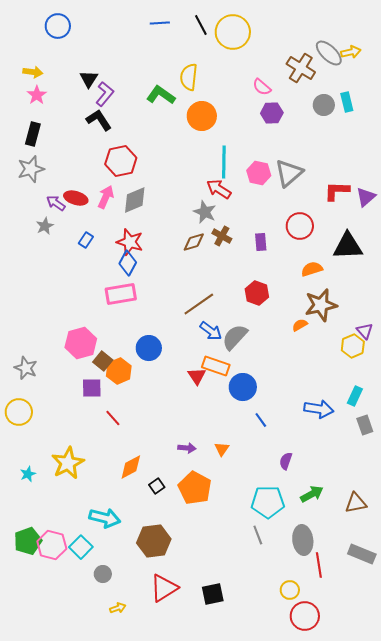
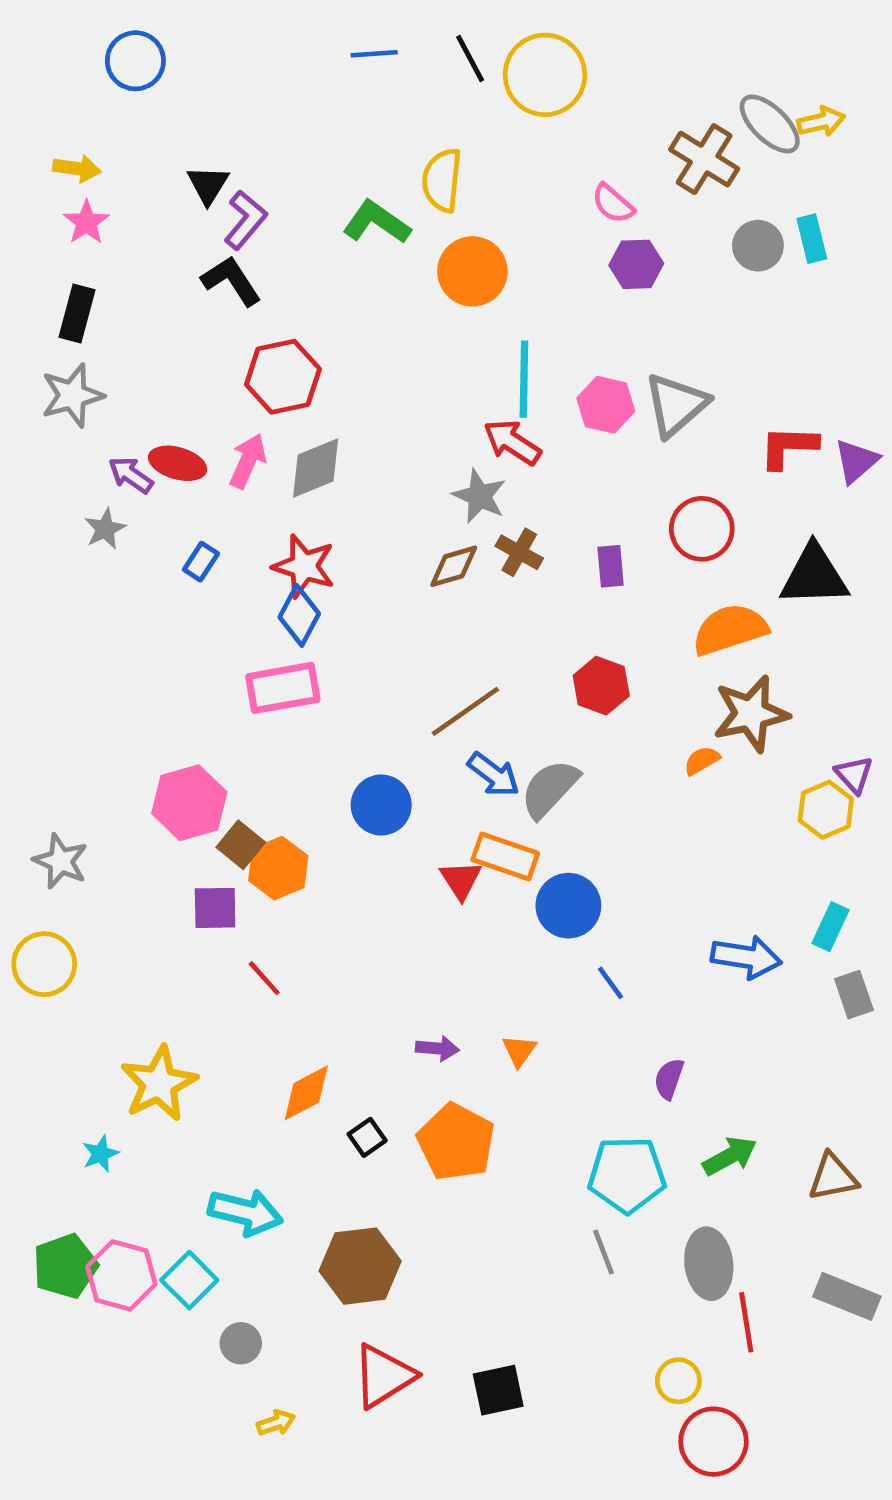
orange semicircle: (312, 269) -> (730, 629), size x1.5
blue circle: (149, 348) -> (381, 805), moved
cyan star: (28, 474) -> (100, 1154), moved

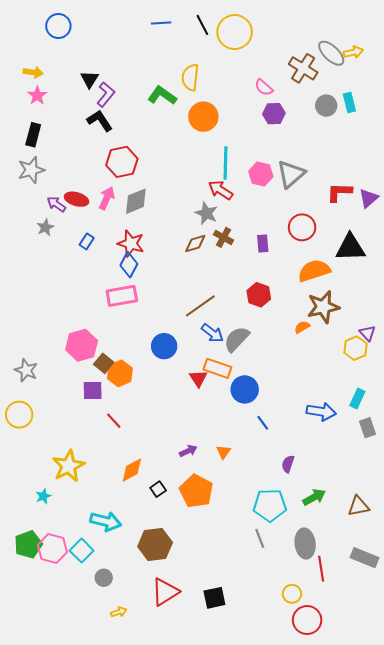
purple arrow: (437, 1048) -> (188, 451), turned -30

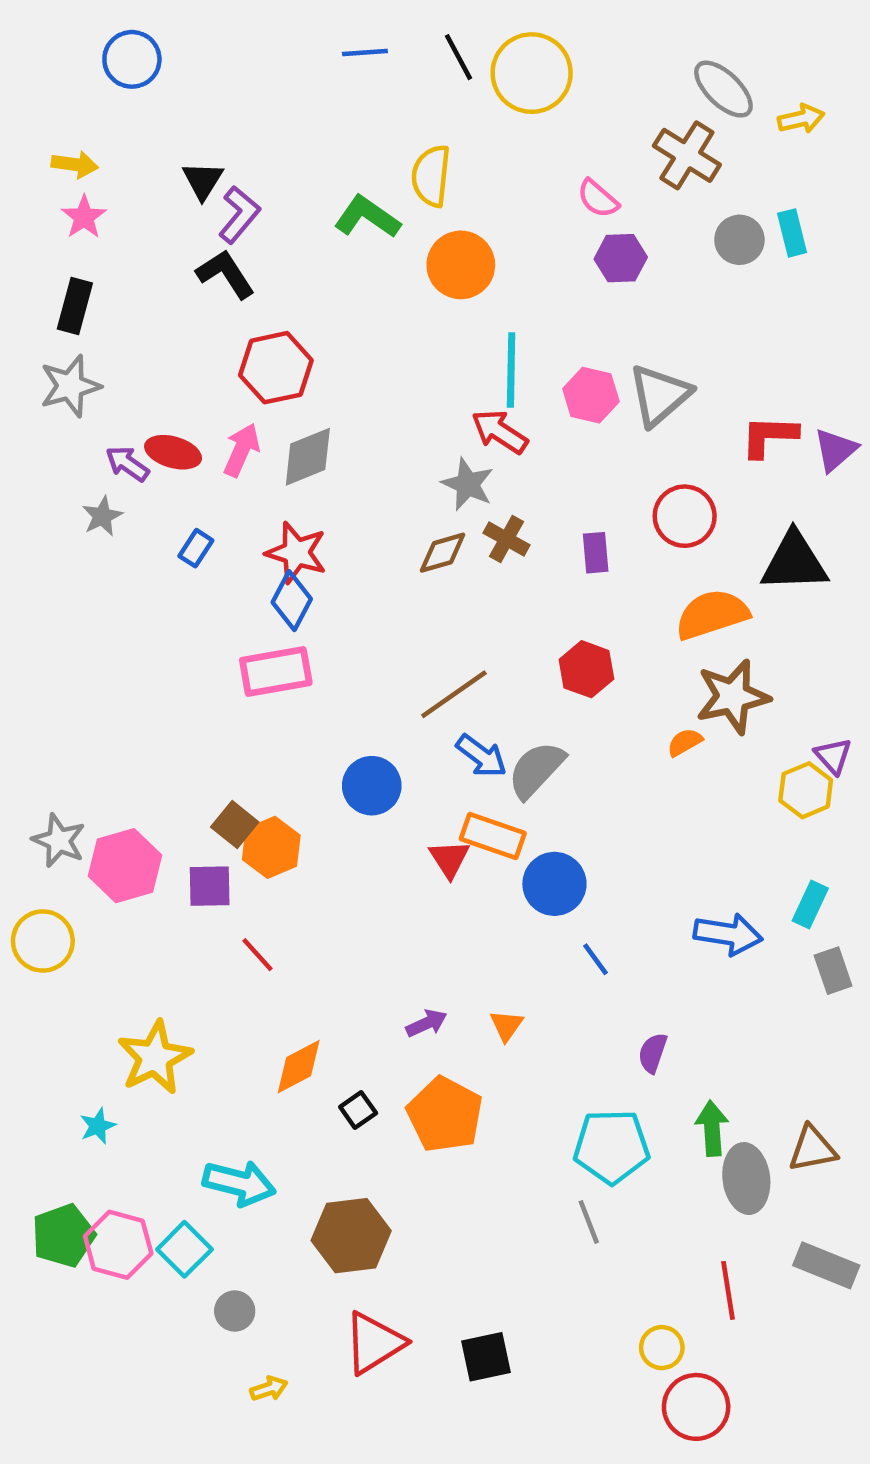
gray ellipse: (331, 53) -> (723, 89), moved
pink hexagon: (82, 345) -> (125, 866), moved
green arrow: (314, 497) -> (712, 1128), turned -65
gray ellipse: (305, 543) -> (746, 1179), moved

